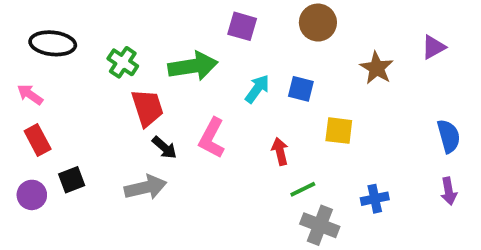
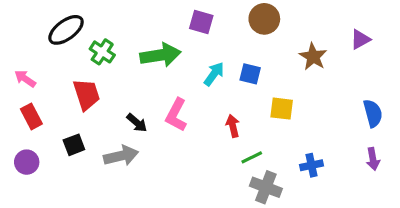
black ellipse: (53, 43) -> (66, 30), moved, turned -42
red trapezoid: (147, 108) -> (86, 94), moved
black square: (72, 180) -> (74, 145), moved

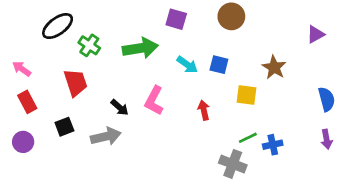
brown star: (313, 57) -> (274, 67), moved
cyan arrow: (214, 74) -> (187, 65), turned 90
green line: (252, 157) -> (248, 138), moved

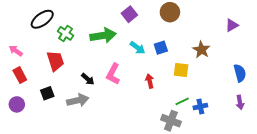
purple square: (176, 19) -> (129, 14), turned 35
blue square: (219, 65) -> (161, 48), turned -32

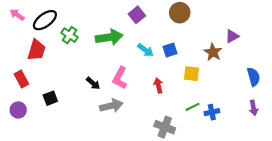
purple triangle: (232, 25) -> (232, 36), moved
pink arrow: (16, 51) -> (17, 15), moved
red trapezoid: (55, 61) -> (36, 50), moved, turned 35
gray arrow: (78, 100) -> (111, 106), moved
gray cross: (171, 121) -> (165, 127), moved

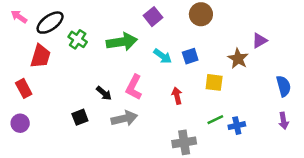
black square: (50, 98) -> (80, 117), moved
gray cross: (165, 127) -> (184, 142), turned -30

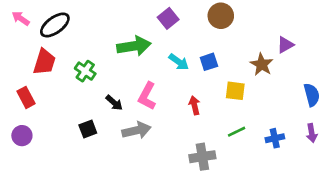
green cross: (78, 39) -> (85, 71), moved
blue cross: (237, 126) -> (275, 138), moved

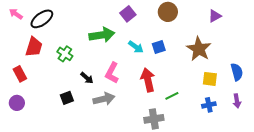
purple triangle: (285, 45) -> (215, 16), moved
brown star: (262, 64) -> (199, 49), size x1.4
yellow square: (235, 91) -> (210, 79), moved
red arrow: (194, 105) -> (148, 80), size x1.6
green line: (237, 132) -> (172, 96), moved

